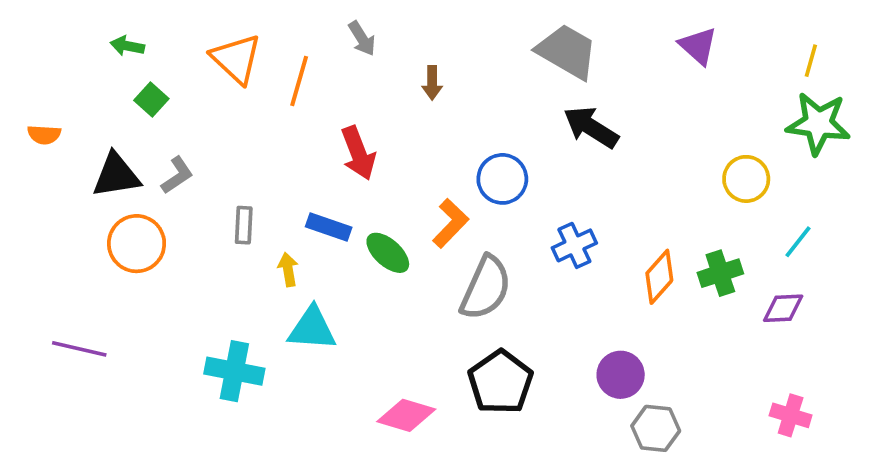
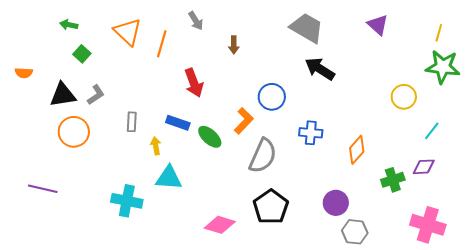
blue cross: (574, 245) -> (311, 133), turned 30
green cross: (720, 273) -> (393, 180), moved
pink cross: (791, 415) -> (428, 225), size x1.6

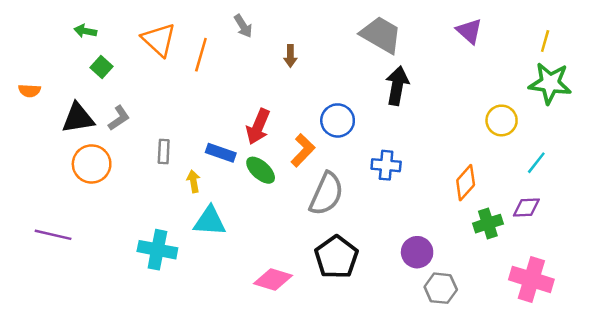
black arrow: (320, 69) -> (397, 86), turned 68
red arrow: (194, 83) -> (258, 127), moved, turned 44
orange diamond: (357, 150) -> (466, 183), moved

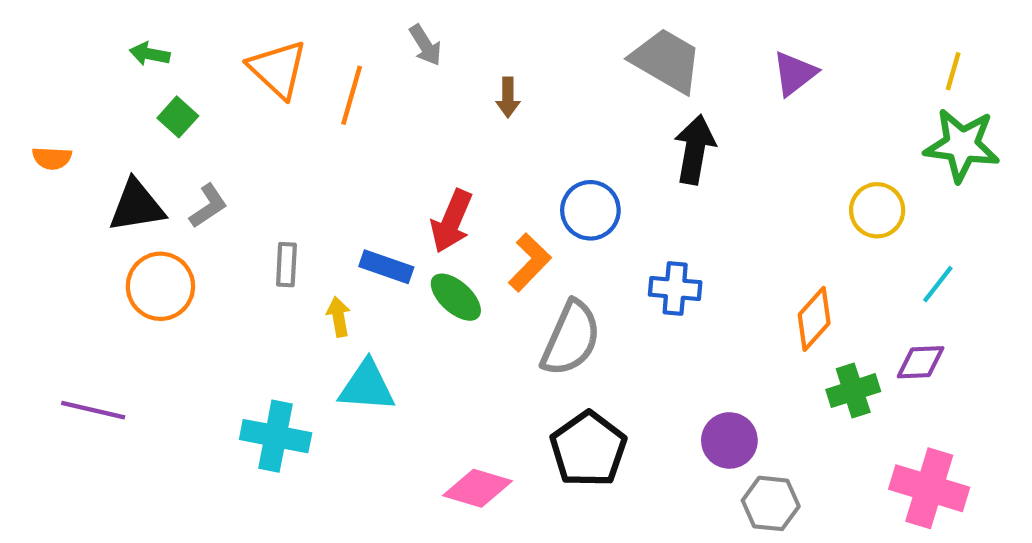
purple triangle: (469, 31) -> (795, 73), moved, turned 40

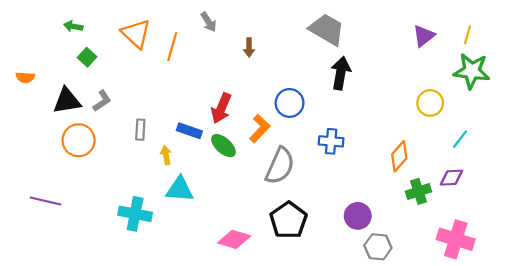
purple triangle: (795, 73) -> (424, 36), moved

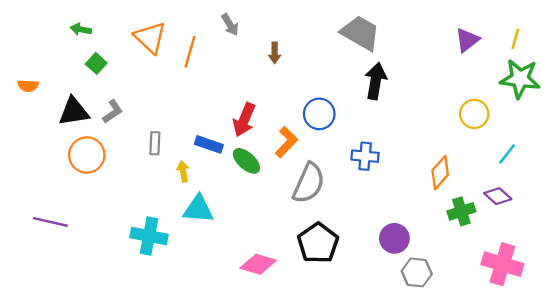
purple diamond: (451, 178) -> (498, 196), turned 45

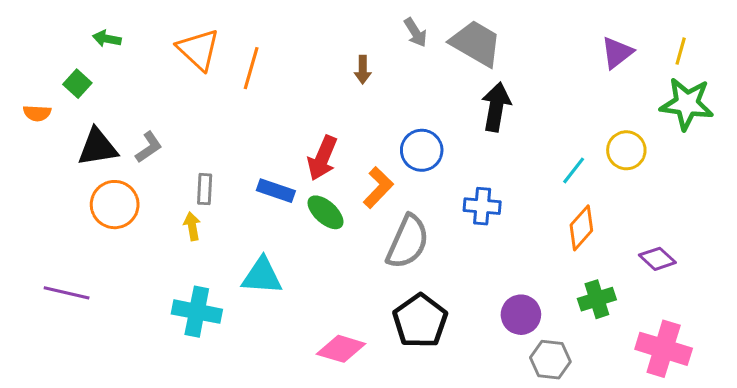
gray arrow: (230, 25) -> (415, 32), moved
green square: (96, 63) -> (77, 84), moved
cyan line: (507, 154) -> (574, 170), moved
yellow arrow: (183, 171) -> (192, 226), moved
green cross: (461, 211) -> (597, 299), moved

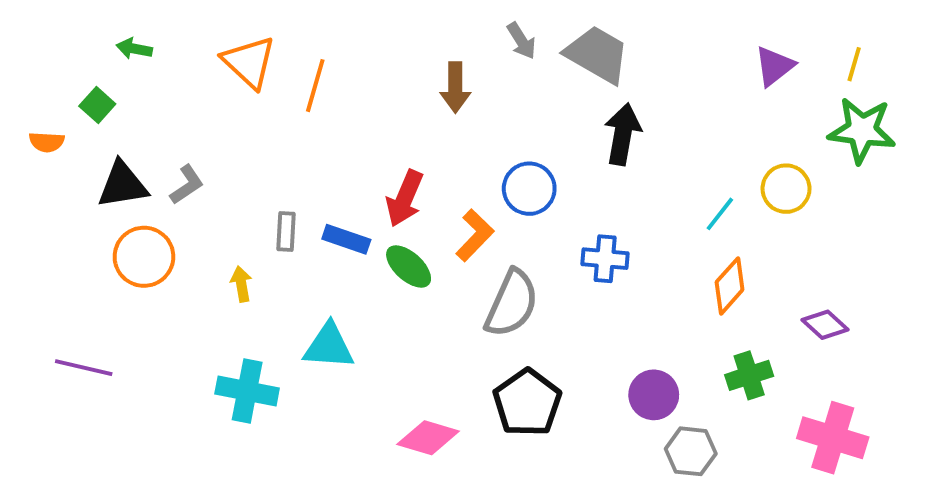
brown arrow: (363, 70) -> (455, 87), size x1.4
gray rectangle: (205, 189) -> (286, 231), moved

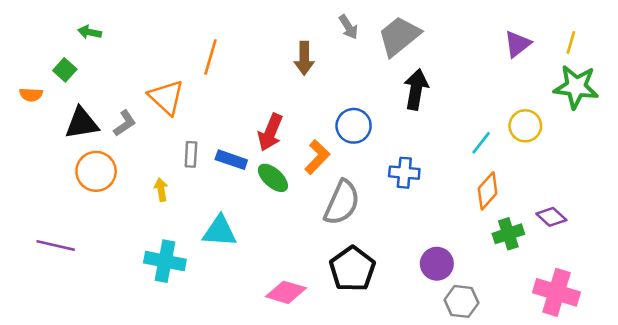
gray trapezoid: (597, 54) -> (399, 36), turned -69
orange triangle: (249, 62) -> (166, 97), moved
green cross: (749, 375) -> (508, 234), moved

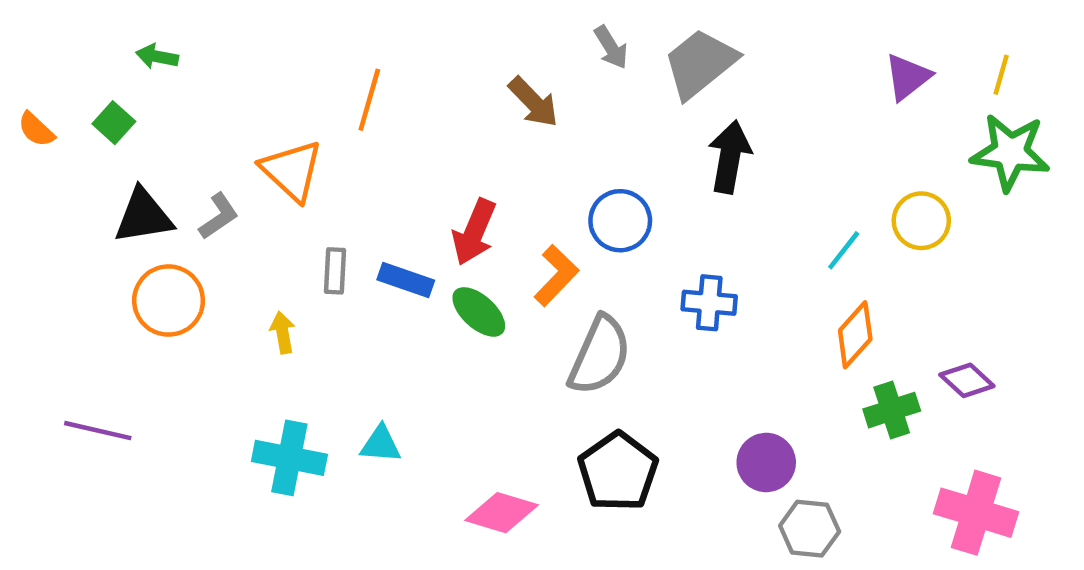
brown arrow: (304, 58) -> (534, 102), turned -44
orange semicircle: (31, 95) -> (36, 129), moved, turned 40
cyan triangle: (220, 231) -> (381, 444), moved, size x0.7

